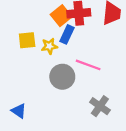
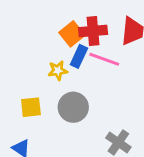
yellow square: (27, 40) -> (31, 107), moved
pink line: (88, 65) -> (104, 59), moved

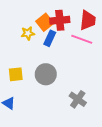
pink line: (104, 59) -> (82, 39), moved
yellow star: (58, 71) -> (28, 33), moved

